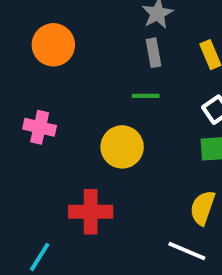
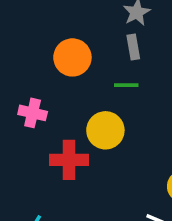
orange circle: (53, 45) -> (72, 57), moved
red cross: (91, 212) -> (69, 160), moved

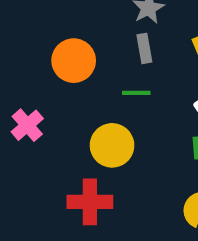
pink cross: (33, 113) -> (27, 125), turned 36
red cross: (69, 160) -> (90, 202), moved

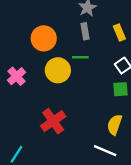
yellow circle: (112, 145) -> (58, 70), moved
red cross: (90, 202) -> (53, 121), turned -35

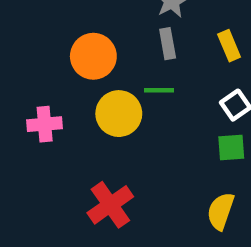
pink cross: (17, 76) -> (45, 124), turned 36

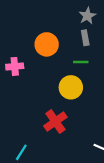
yellow circle: (119, 114) -> (71, 87), moved
pink cross: (45, 124) -> (15, 66), moved

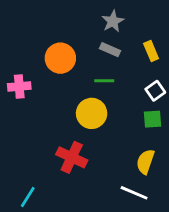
gray rectangle: (85, 38) -> (110, 50), turned -56
red cross: (55, 121) -> (72, 157), turned -30

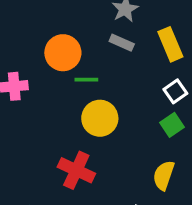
yellow rectangle: (151, 51) -> (170, 44), size x1.4
green line: (104, 81) -> (86, 80), moved
green square: (153, 119) -> (172, 125), turned -30

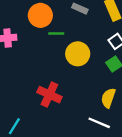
yellow circle: (100, 118) -> (78, 54), moved

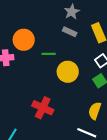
orange circle: (40, 15) -> (24, 40), moved

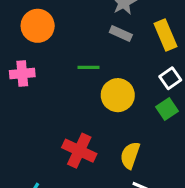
orange circle: (24, 40) -> (38, 26), moved
yellow semicircle: (95, 111) -> (130, 155), moved

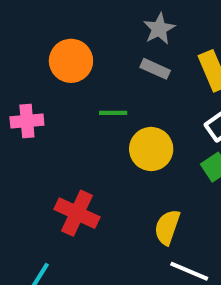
orange circle: (38, 26) -> (71, 61), moved
red cross: (79, 151) -> (77, 213), moved

